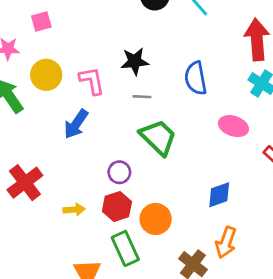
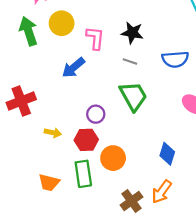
blue semicircle: (196, 78) -> (175, 59), turned -100
blue diamond: (219, 195) -> (167, 154), turned -70

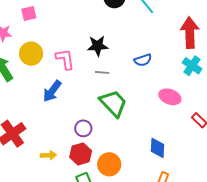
blue semicircle: (175, 59) -> (143, 60), size x0.7

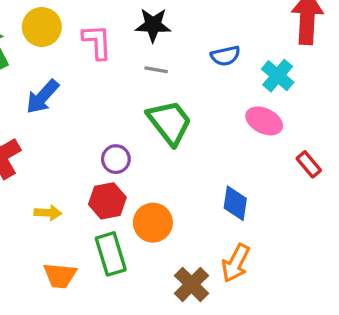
cyan cross: (192, 66) -> (278, 76), moved
blue arrow: (52, 91) -> (42, 97), moved
yellow arrow: (48, 155) -> (48, 213), moved

